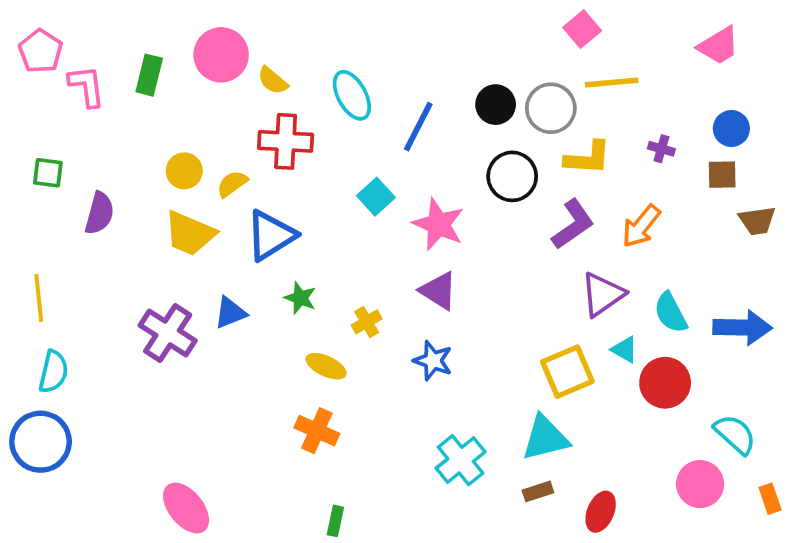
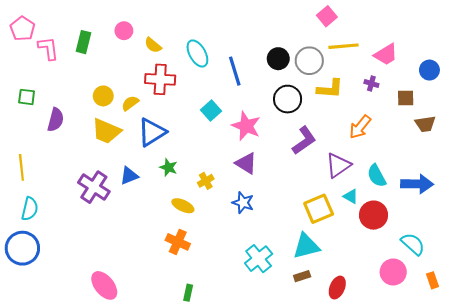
pink trapezoid: (718, 46) -> (386, 55), moved
pink circle: (221, 55) -> (124, 31), size x0.6
blue line: (418, 127) -> (235, 71), turned -44
blue circle: (731, 129) -> (429, 70), moved
purple L-shape: (573, 224) -> (304, 140), moved

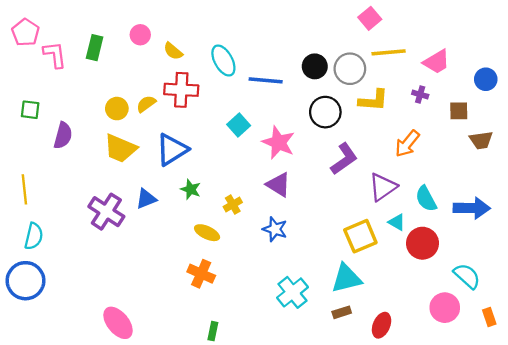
blue line: (235, 71) -> (266, 80), turned -68
yellow semicircle: (130, 103) -> (146, 104), moved

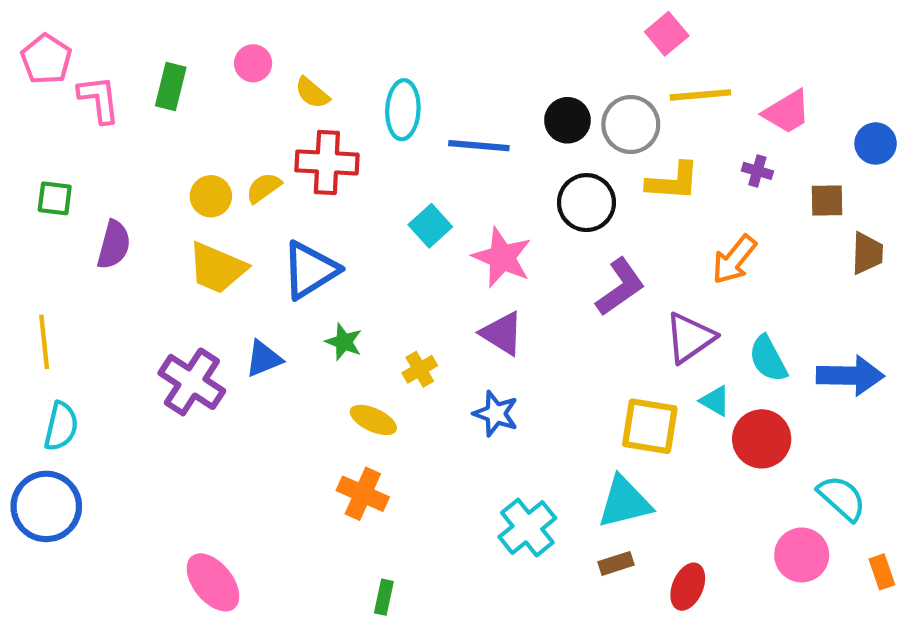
cyan ellipse: (223, 61) -> (403, 110), turned 32
brown trapezoid: (481, 140) -> (867, 253), turned -80
yellow square: (360, 236) -> (650, 426), turned 32

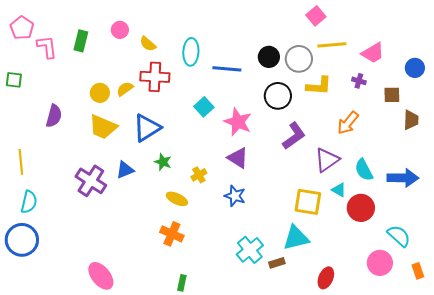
green square: (55, 198) -> (14, 80), moved
brown rectangle: (616, 563) -> (277, 263), moved

